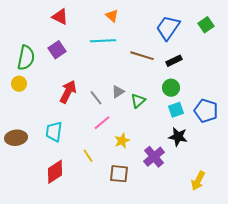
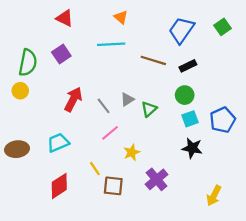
blue pentagon: (206, 111) -> (223, 120), turned 30
cyan trapezoid: (54, 132) -> (58, 143), turned 60
purple cross: (154, 157) -> (157, 179), moved
brown square: (119, 174) -> (113, 186), moved

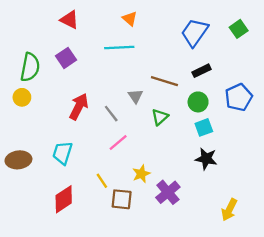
brown line: (153, 60) -> (164, 81), moved
gray triangle: (127, 99) -> (135, 96), moved, turned -32
blue pentagon: (223, 120) -> (239, 97), moved
cyan trapezoid: (58, 143) -> (62, 153), turned -50
yellow star: (132, 152) -> (141, 174), moved

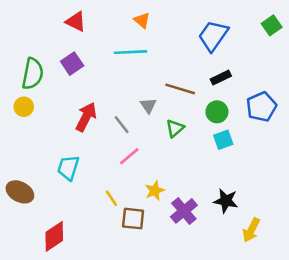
green square: (239, 29) -> (272, 25), moved
black star: (206, 159) -> (226, 201), moved
brown ellipse: (18, 160) -> (20, 192), moved, turned 35
red diamond: (64, 199) -> (54, 236), moved

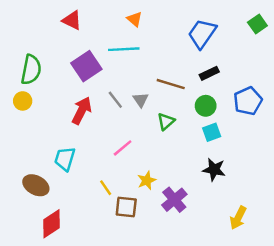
purple square: (72, 64) -> (86, 66), moved, size x1.4
gray line: (122, 125) -> (115, 100), moved
brown ellipse: (20, 192) -> (36, 185), moved
black star: (226, 201) -> (214, 170), moved

